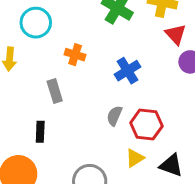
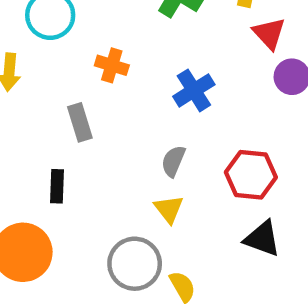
red hexagon: (146, 125) -> (251, 175), moved
yellow triangle: (135, 158) -> (169, 209), moved, turned -36

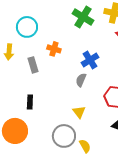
gray rectangle: (80, 122) -> (33, 65), moved
gray semicircle: (173, 161) -> (81, 80), moved

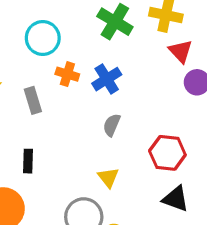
cyan circle: (27, 27) -> (43, 38), moved
blue cross: (90, 60) -> (107, 79), moved

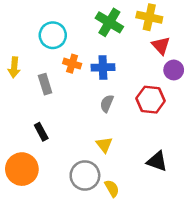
blue cross: (107, 79) -> (103, 67), turned 30
red hexagon: (167, 153) -> (151, 100), moved
black rectangle: (28, 161) -> (41, 132), turned -30

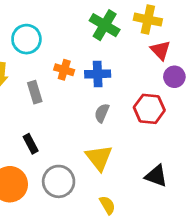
cyan circle: (53, 35) -> (26, 39), moved
yellow triangle: (104, 145) -> (99, 158), size x1.5
gray circle: (85, 175) -> (59, 181), moved

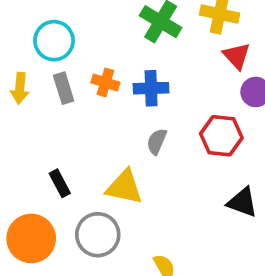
gray rectangle: (35, 92) -> (64, 88), moved
yellow triangle: (99, 158) -> (124, 187), moved, turned -40
black triangle: (156, 176) -> (242, 202), moved

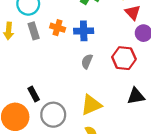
black rectangle: (60, 183) -> (34, 94), moved
yellow triangle: (124, 187) -> (91, 105), moved, turned -35
black triangle: (242, 202) -> (136, 96), turned -30

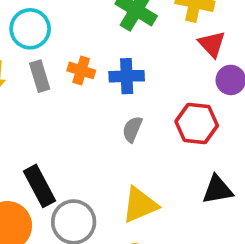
black rectangle: (34, 94) -> (40, 186), size x1.5

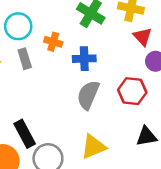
orange cross: (81, 70) -> (53, 42), moved
gray semicircle: (132, 129) -> (88, 95), size x1.6

